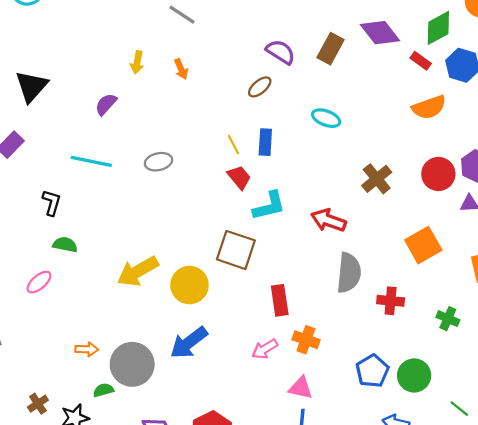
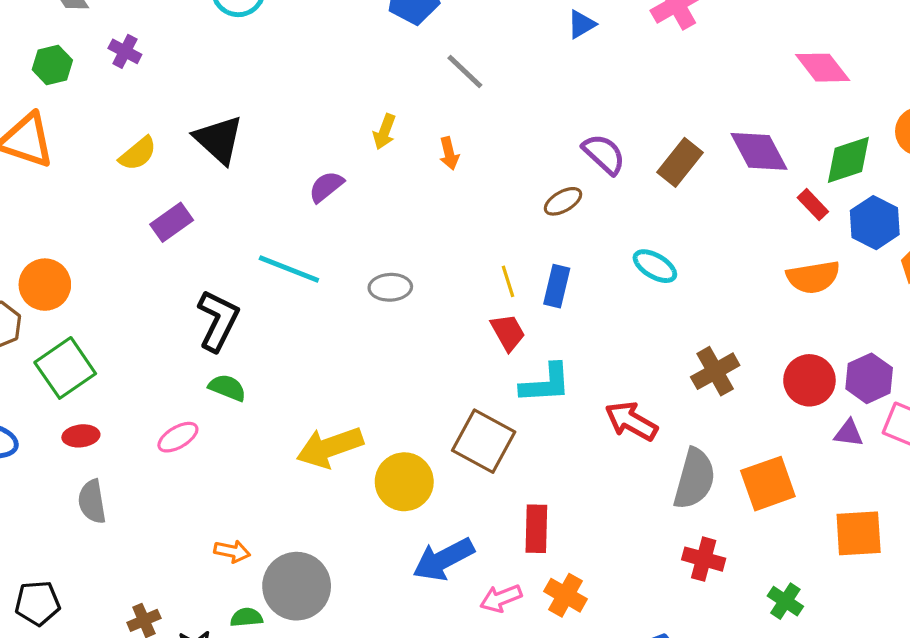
black triangle: (32, 86) -> (219, 140), turned -39
black L-shape: (52, 203) -> (218, 321), size x1.5
gray semicircle: (349, 273) -> (694, 479), moved
blue arrow: (189, 343) -> (443, 559), moved

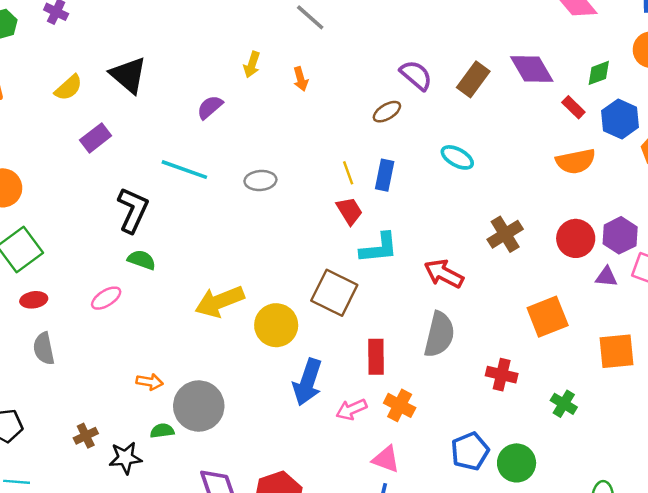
green diamond: (848, 160) -> (599, 73), size x0.7
gray semicircle: (694, 479) -> (439, 334), moved
blue arrow: (443, 559) -> (308, 382), turned -42

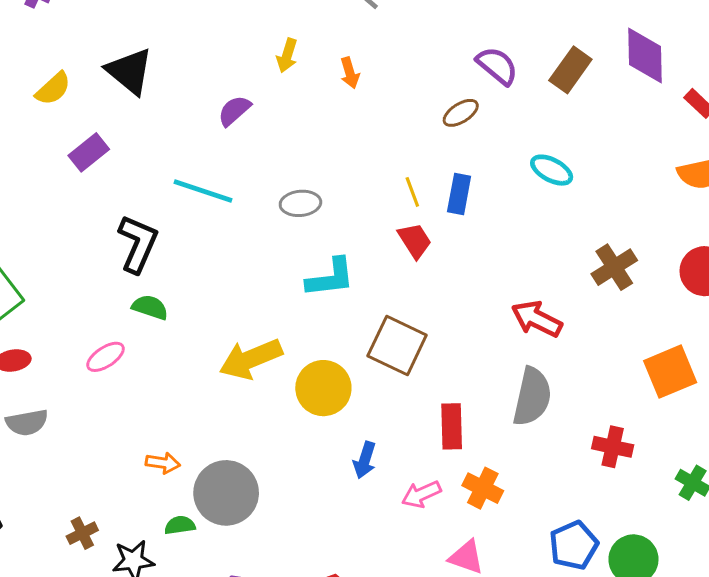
purple diamond: (532, 69) -> (645, 55), turned 30
cyan L-shape: (379, 248) -> (331, 278), moved
gray semicircle: (44, 349) -> (27, 423), turned -88
blue arrow: (308, 382) -> (365, 460), size x0.6

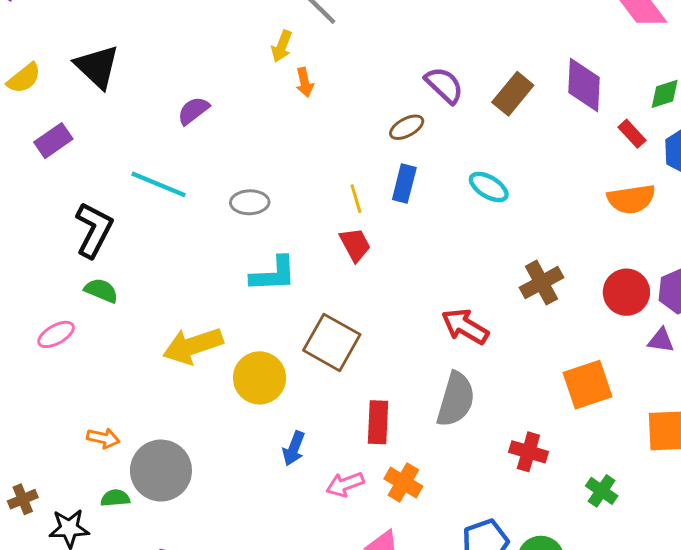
yellow arrow: (287, 55) -> (282, 46), moved
blue rectangle: (459, 194) -> (404, 183), moved

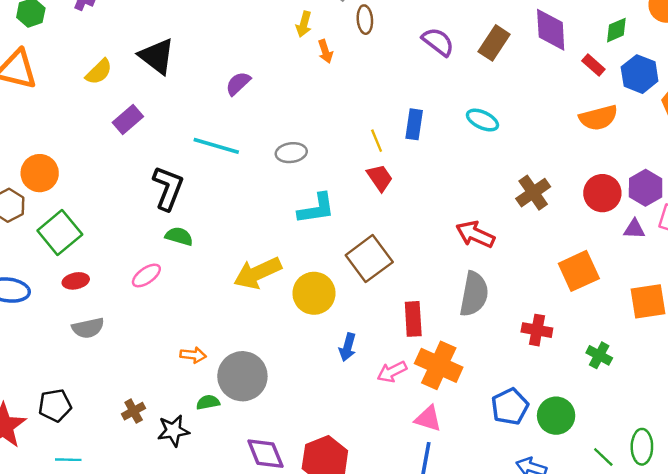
brown ellipse: (407, 127) -> (365, 20), moved, turned -60
brown square: (332, 342) -> (369, 259), turned 30
orange cross: (403, 482) -> (439, 365), size x1.5

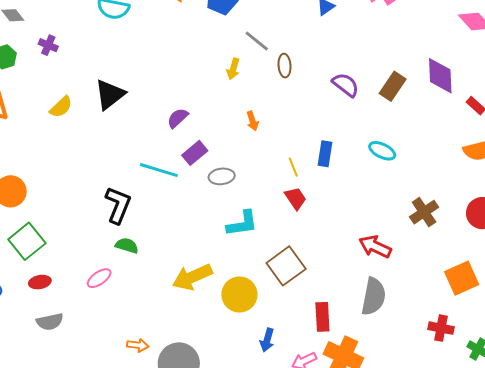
orange arrow: (325, 51) -> (253, 121), moved
black triangle: (157, 56) -> (110, 94), turned 44
purple rectangle: (128, 119) -> (195, 153), moved
red cross: (537, 330) -> (441, 328), moved

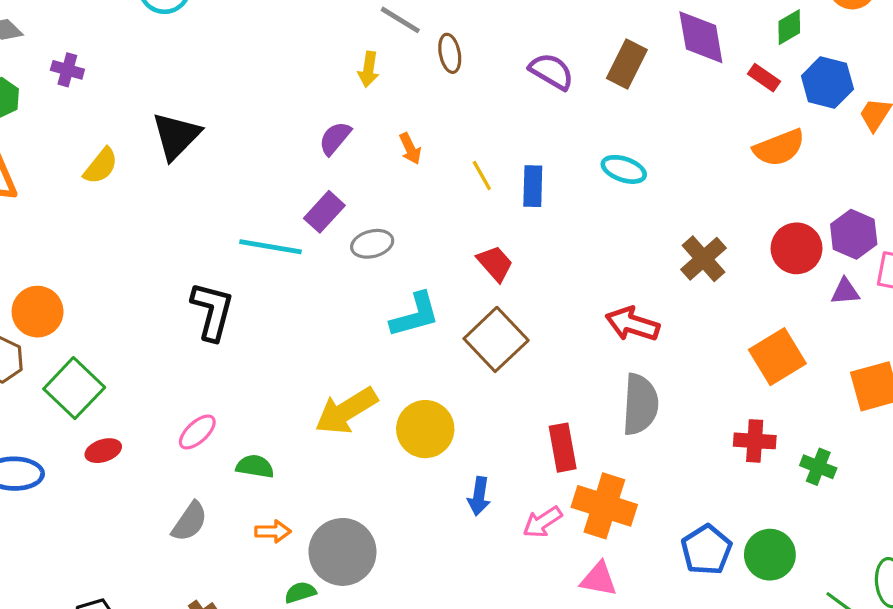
purple semicircle: (178, 118) -> (335, 138), moved
yellow line: (293, 167) -> (482, 175), moved
green semicircle: (127, 246) -> (255, 466), moved
brown square: (286, 266) -> (496, 339), moved
gray semicircle: (50, 322) -> (190, 522), moved, turned -36

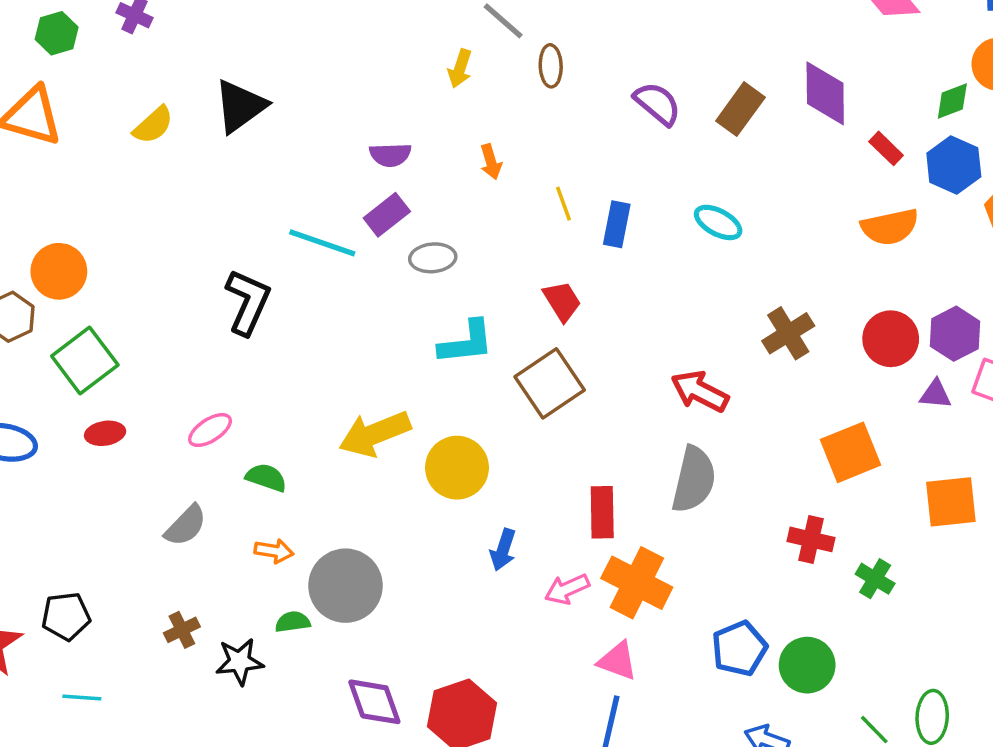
green diamond: (789, 27) -> (952, 101), moved
purple semicircle: (335, 138) -> (390, 155), moved, turned -141

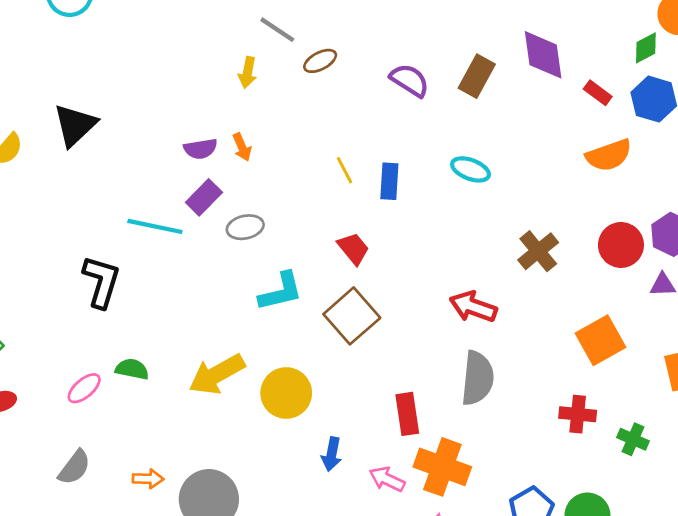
brown ellipse: (551, 66) -> (320, 61), turned 72
orange arrow: (491, 162) -> (242, 147), moved
green semicircle: (266, 478) -> (132, 369), moved
pink arrow: (567, 589) -> (387, 479), turned 57

